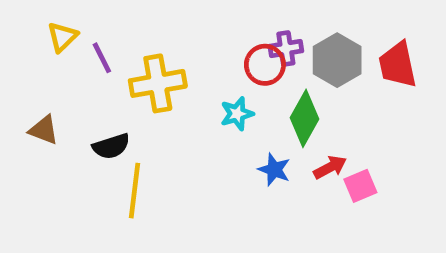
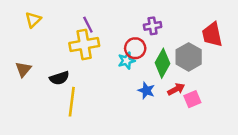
purple line: (102, 58) -> (88, 25), moved
gray hexagon: (337, 60) -> (189, 57), moved
red circle: (265, 65) -> (135, 48), moved
brown triangle: (44, 130) -> (23, 69), turned 49

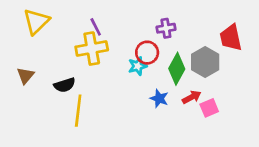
yellow triangle: (33, 20) -> (36, 21), size x1.5

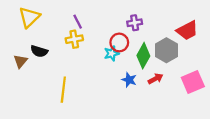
red trapezoid: (231, 38) -> (187, 30), turned -105
yellow cross: (92, 49) -> (74, 39), size x0.7
black semicircle: (65, 85) -> (39, 51), moved, turned 35
pink square: (209, 108) -> (193, 82), moved, size x1.5

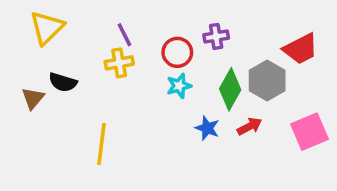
red circle: (119, 42) -> (177, 52), moved

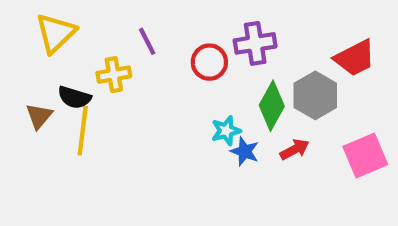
purple cross: (216, 36) -> (255, 43), size x1.4
yellow cross: (119, 63) -> (114, 75), moved
cyan star: (179, 86) -> (226, 131), moved
yellow line: (102, 144) -> (83, 131), moved

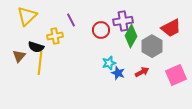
green diamond: (272, 106) -> (131, 36), moved

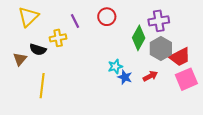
purple cross: (123, 21) -> (159, 21), moved
red trapezoid: (171, 28) -> (180, 57), moved
red circle: (101, 30) -> (107, 17), moved
yellow line: (40, 63) -> (42, 86), moved

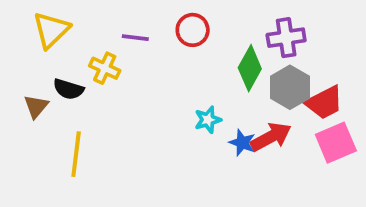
purple line: (75, 21) -> (135, 38), turned -56
yellow cross: (58, 38) -> (105, 68), turned 35
red arrow: (150, 76) -> (271, 137), size x1.5
blue star: (125, 77) -> (242, 143), moved

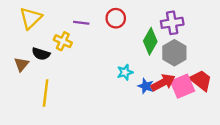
red trapezoid: (324, 103) -> (201, 80), moved, turned -115
pink square: (336, 143) -> (183, 86), moved

